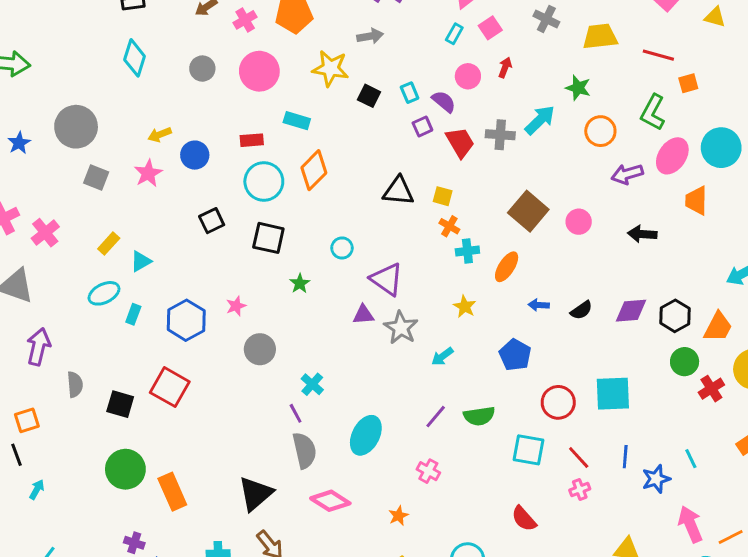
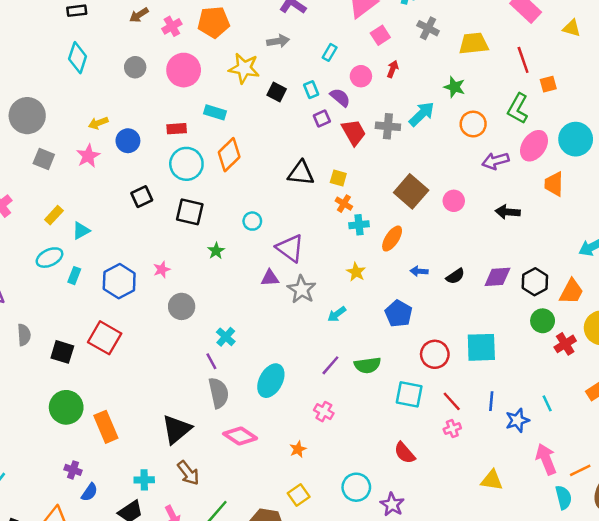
cyan rectangle: (454, 34) -> (330, 52), moved
red line: (658, 55) -> (523, 60), turned 55

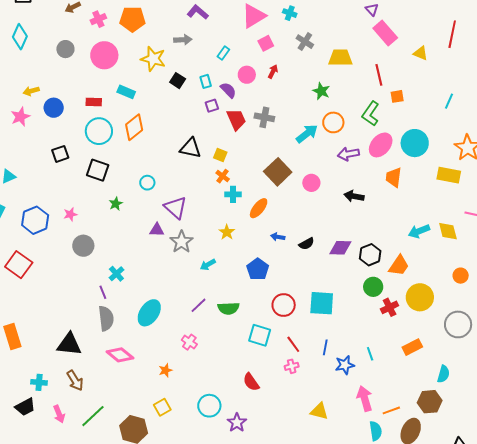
cyan arrow: (422, 114) -> (307, 134), moved
black triangle: (177, 429) -> (69, 344), turned 40

